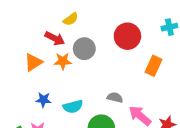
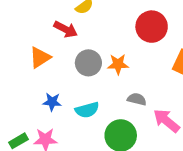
gray circle: (84, 49) -> (88, 63), moved
orange star: (63, 61) -> (118, 64), moved

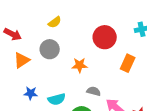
red arrow: (66, 29) -> (13, 34), moved
gray circle: (88, 63) -> (50, 49), moved

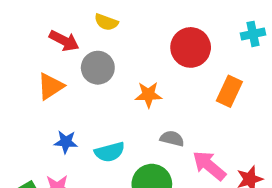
yellow semicircle: (55, 22) -> (106, 22), turned 56
red arrow: (13, 34) -> (64, 41), moved

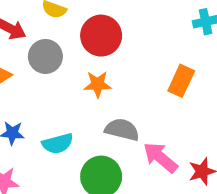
red circle: (191, 47) -> (101, 36), moved
gray semicircle: (172, 139) -> (122, 130), size x1.4

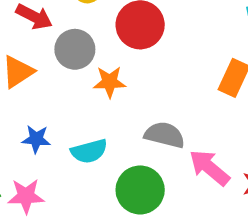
orange star: (98, 84) -> (110, 82), moved

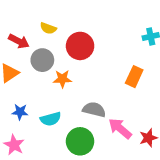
pink star: (26, 196) -> (14, 145), turned 30

